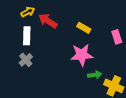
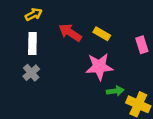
red arrow: (48, 21) -> (70, 33), moved

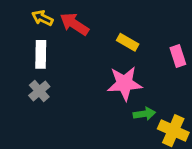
yellow arrow: (34, 14) -> (42, 18), turned -126
red arrow: (70, 33) -> (74, 24), moved

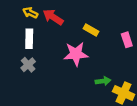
pink star: (125, 83) -> (76, 54), moved

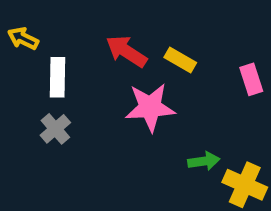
yellow arrow: (30, 13) -> (23, 38), moved
red arrow: (53, 17) -> (126, 51), moved

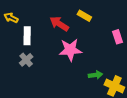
yellow rectangle: (180, 60) -> (84, 16), moved

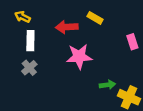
yellow arrow: (11, 18) -> (23, 17), moved
red arrow: (59, 24) -> (67, 27), turned -36

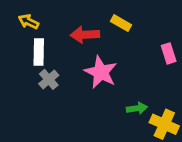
pink star: (79, 56) -> (101, 72), turned 30
gray cross: (29, 68) -> (49, 79), moved

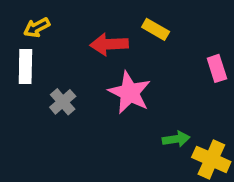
yellow arrow: (29, 22) -> (37, 27), turned -54
white rectangle: (39, 52) -> (25, 67), moved

